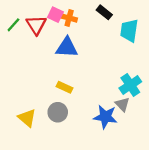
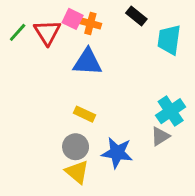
gray triangle: (122, 104) -> (160, 136), turned 42
blue star: (105, 117) -> (117, 153), moved
yellow triangle: (27, 118) -> (77, 172), moved

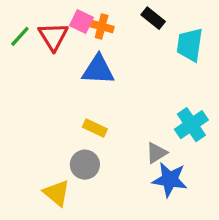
gray triangle: (160, 136) -> (156, 153), moved
blue star: (117, 153) -> (170, 180), moved
yellow triangle: (77, 172) -> (57, 193), moved

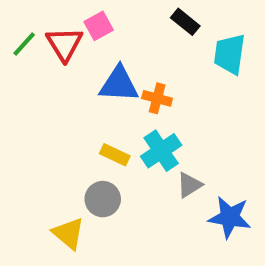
pink square: (82, 21) -> (99, 26), turned 35
orange cross: (102, 26) -> (157, 98), moved
cyan cross: (191, 125) -> (161, 151), moved
blue star: (170, 180) -> (230, 217), moved

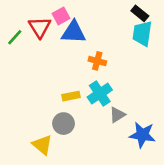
black rectangle: (185, 22) -> (140, 13), moved
green line: (24, 44) -> (15, 37), moved
blue triangle: (119, 84) -> (74, 32), moved
yellow rectangle: (115, 155) -> (71, 96), turned -36

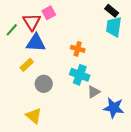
blue triangle: (74, 32) -> (36, 43), moved
cyan cross: (100, 94) -> (80, 75), turned -36
yellow rectangle: (71, 96) -> (27, 65), moved, turned -32
gray circle: (63, 124) -> (44, 84), moved

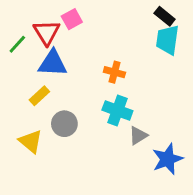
blue star: (114, 108) -> (168, 159), turned -30
yellow triangle: (34, 116) -> (31, 141), moved

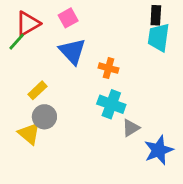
black rectangle: (165, 16) -> (156, 15), turned 54
red triangle: (47, 32) -> (28, 24), moved, turned 32
blue triangle: (53, 63) -> (72, 51), moved, turned 44
gray circle: (64, 124) -> (44, 117), moved

